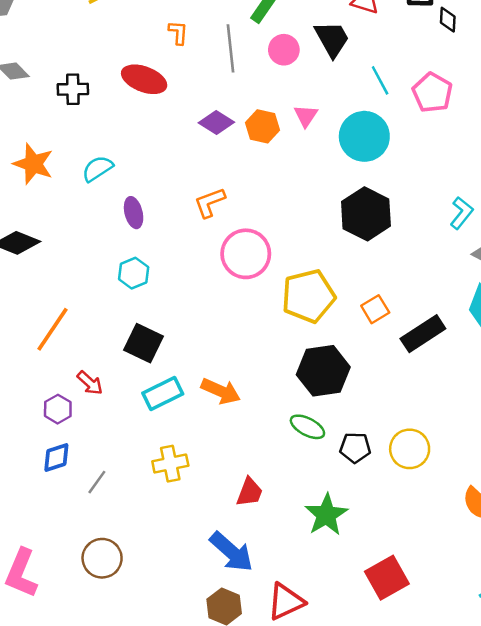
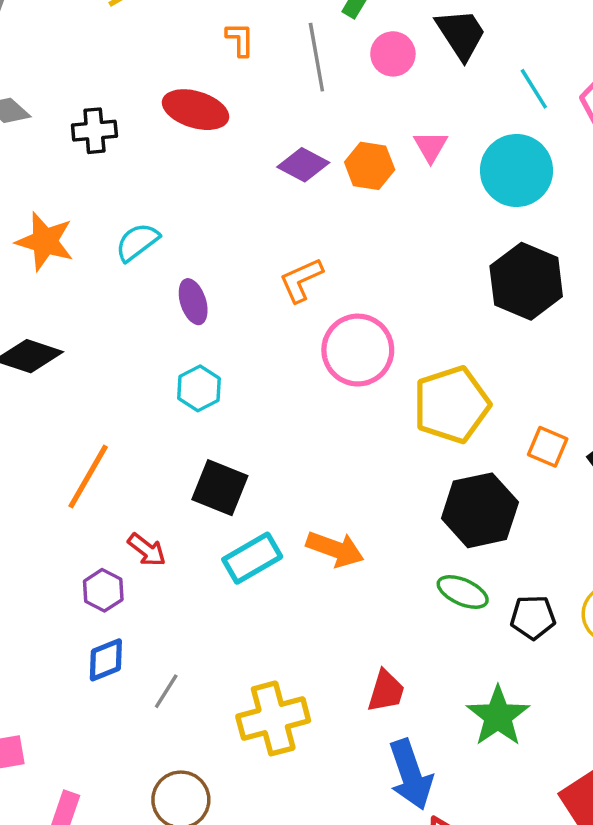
orange square: (375, 309) -> (548, 447), moved, turned -32
yellow cross: (170, 464) -> (273, 718), moved, size x1.4
blue arrow: (231, 552) -> (411, 774), moved, turned 33

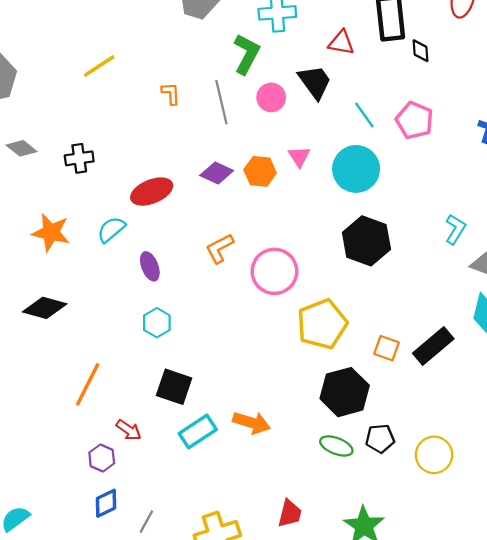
red ellipse: (195, 110) -> (152, 192), moved, turned -36
pink circle: (358, 350) -> (274, 271), moved
black pentagon: (533, 617) -> (380, 439), moved

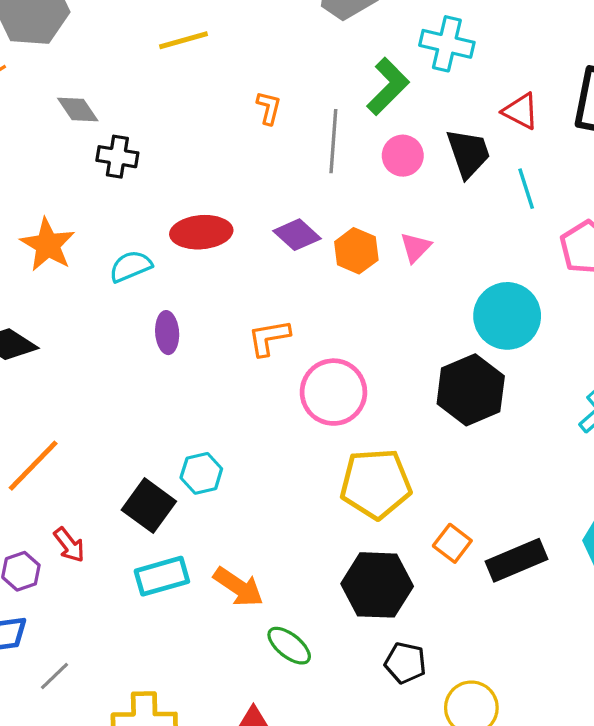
cyan line: (364, 115) -> (526, 189), moved
gray diamond: (22, 148) -> (78, 110), moved
cyan circle: (356, 169) -> (507, 316), moved
cyan hexagon: (157, 323) -> (201, 473), moved
green ellipse: (336, 446) -> (289, 646), moved

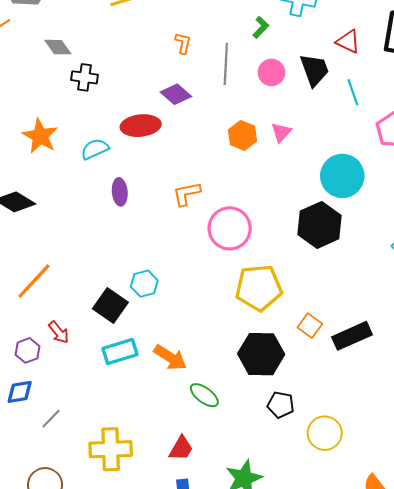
green L-shape: (388, 86) -> (261, 27), size x0.6
purple diamond: (297, 235) -> (176, 94), moved

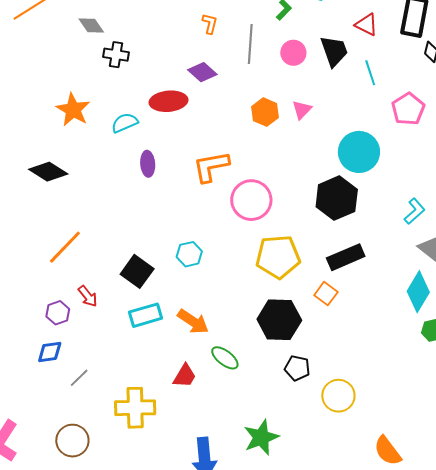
orange L-shape: (187, 194) -> (211, 166), size x1.4
cyan hexagon: (144, 284) -> (189, 254), moved
black rectangle: (352, 336) -> (346, 257), moved
red trapezoid: (181, 448) -> (185, 376), moved

